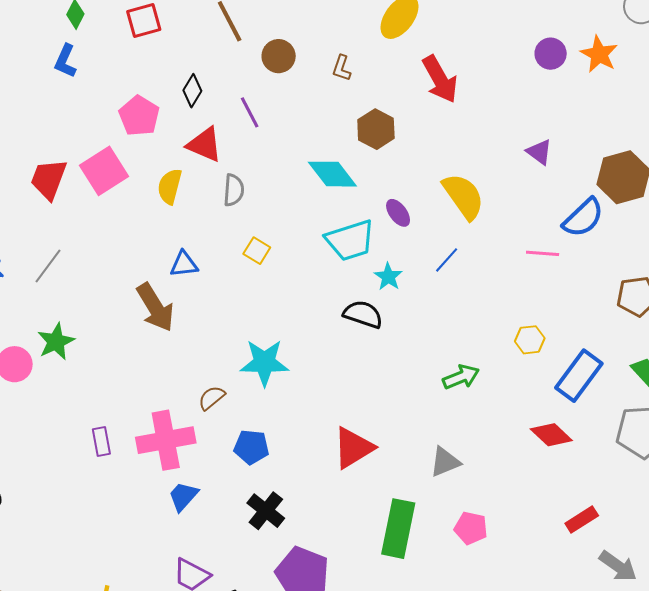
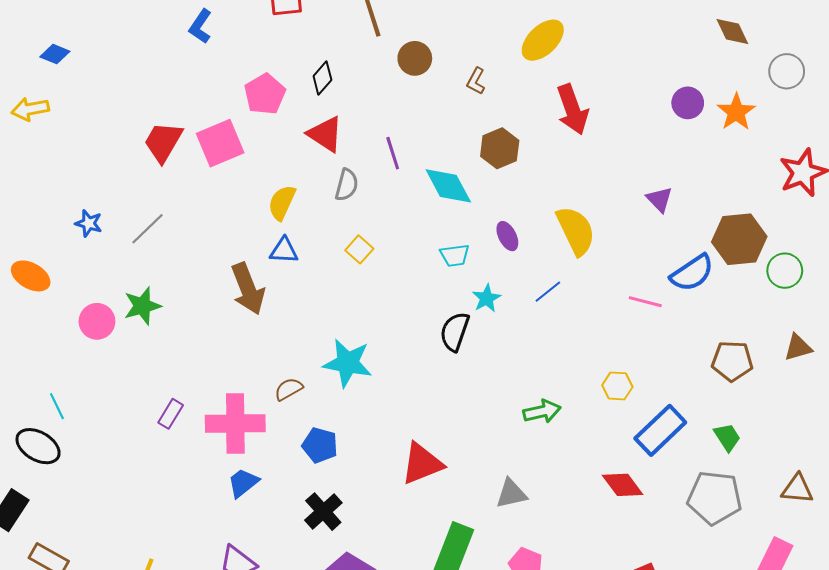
purple line: (250, 112) -> (393, 153), moved
yellow semicircle: (170, 186) -> (282, 203), moved
cyan trapezoid: (350, 240) -> (455, 255), size x0.6
black semicircle: (363, 314) -> (455, 332), turned -99
purple rectangle: (101, 442) -> (171, 414), turned 32

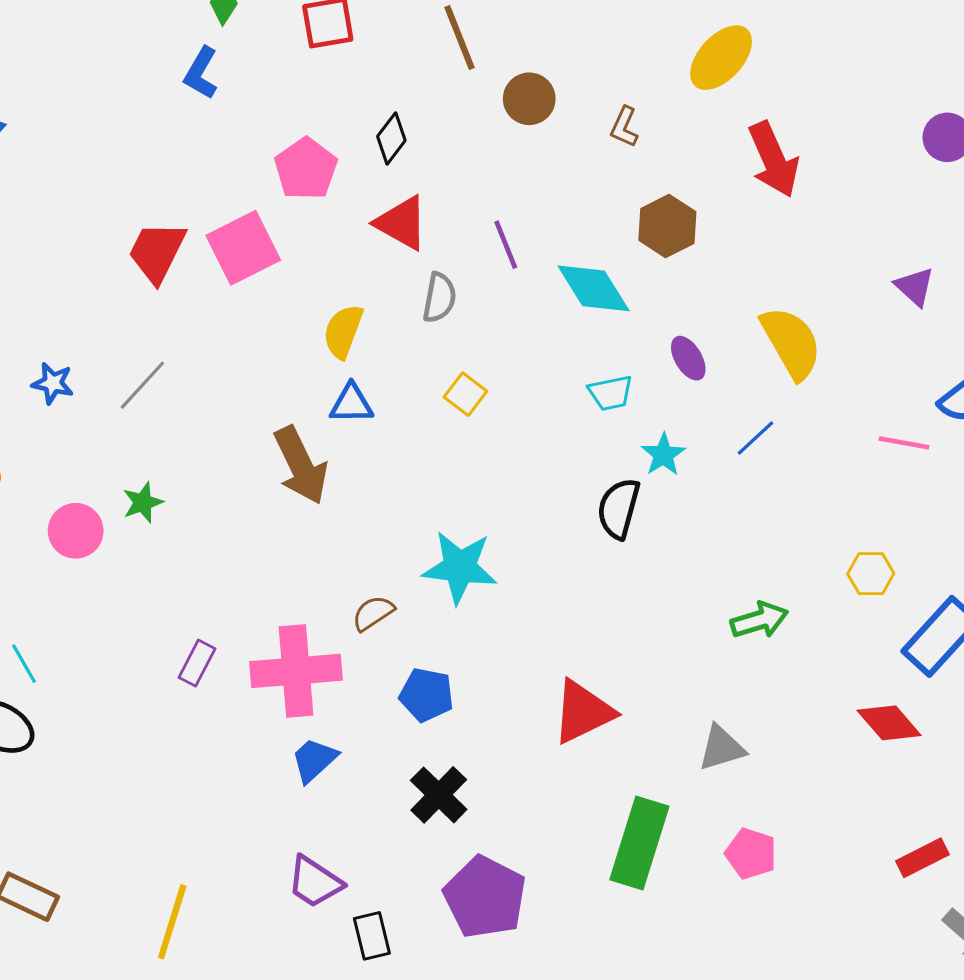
green star: (142, 306) -> (143, 503), size x0.7

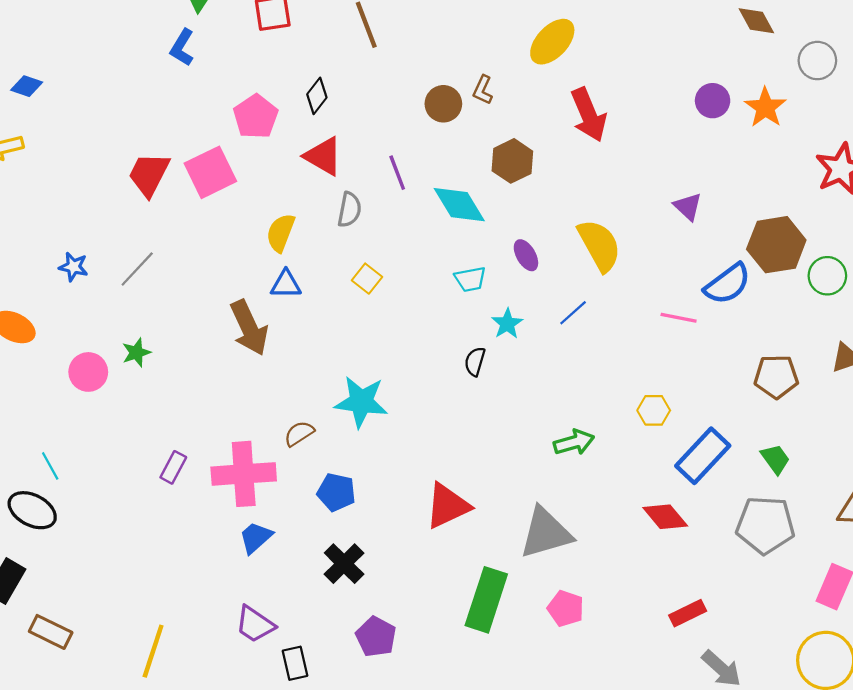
brown circle: (529, 99) -> (443, 104), moved
black semicircle: (619, 508) -> (475, 362), size x0.7
gray triangle: (721, 748) -> (546, 533), size x1.6
purple pentagon: (485, 897) -> (376, 637), size x0.7

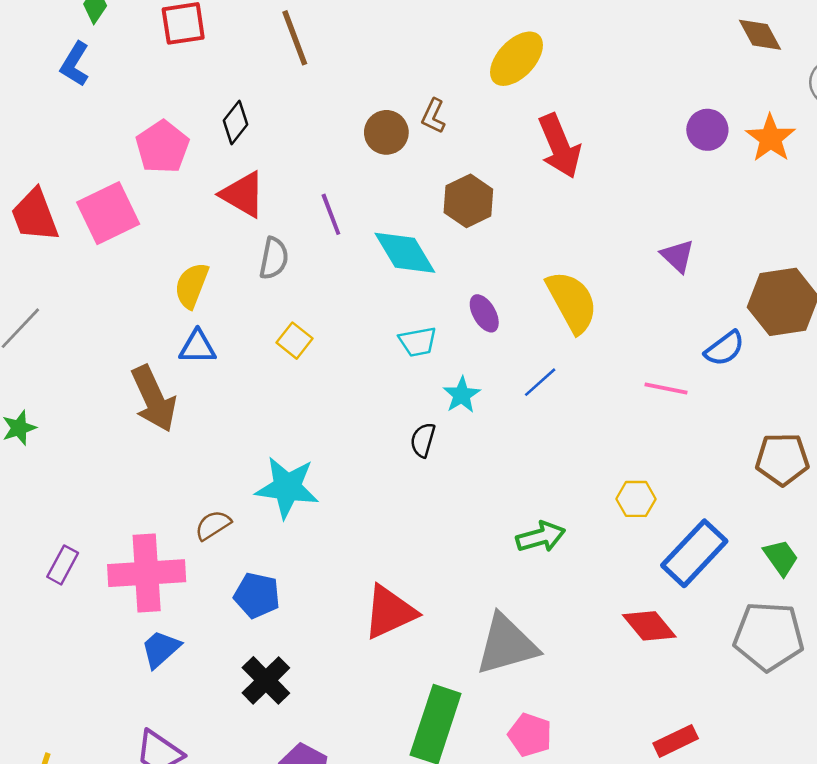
red trapezoid: (149, 174) -> (35, 215), turned -48
blue semicircle: (728, 284) -> (725, 348), size x0.7

